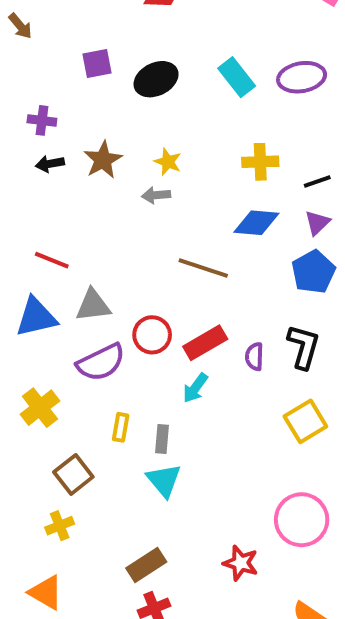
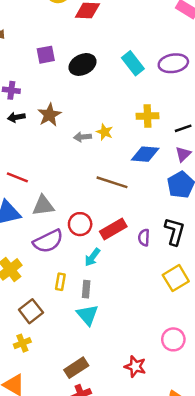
yellow star: (168, 162) -> (105, 132), moved
cyan arrow: (195, 388) -> (92, 257), moved
pink circle: (302, 520) -> (173, 339), size x0.7

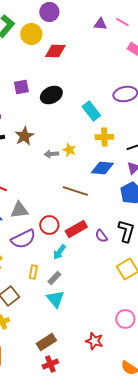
cyan rectangle: (133, 63) -> (91, 111), moved
purple semicircle: (144, 238) -> (101, 236), turned -40
gray rectangle: (86, 289) -> (54, 278), turned 40

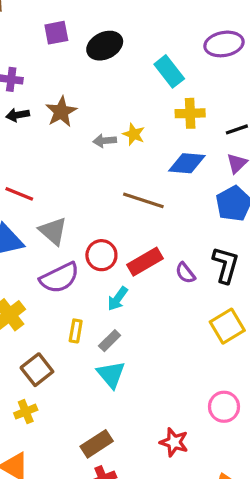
gray triangle: (19, 210) -> (53, 231), turned 48

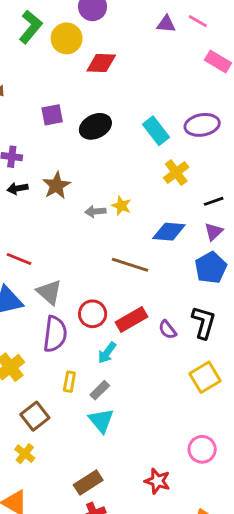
cyan rectangle: (169, 71) -> (156, 131), moved
yellow cross: (190, 113) -> (176, 172), moved, turned -35
purple semicircle: (60, 278) -> (55, 334), turned -57
yellow cross: (26, 412) -> (25, 454), turned -30

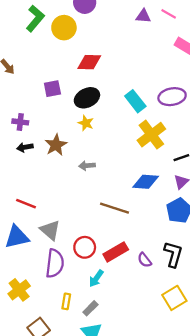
red diamond: (101, 63) -> (89, 62), moved
yellow cross: (176, 172) -> (151, 135), size x1.4
yellow star: (121, 206) -> (86, 123), moved

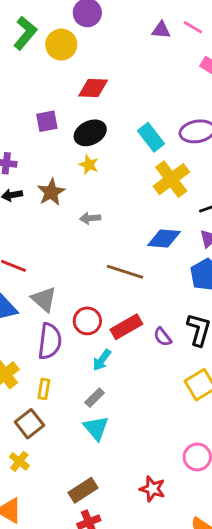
yellow rectangle: (66, 301) -> (44, 389), moved

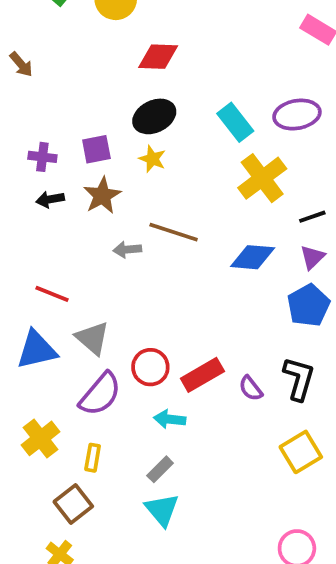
purple square: (47, 121) -> (96, 149), moved
gray arrow: (90, 218) -> (127, 249), moved
brown line: (125, 272) -> (174, 232), moved
purple semicircle: (50, 341) -> (100, 394), turned 33
cyan arrow: (102, 360) -> (170, 419), turned 60

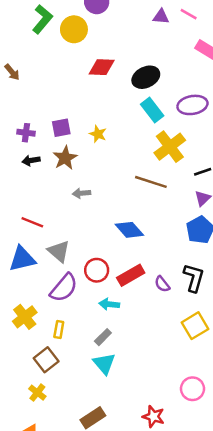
black ellipse: (154, 116) -> (146, 77), moved
brown line: (174, 232) -> (151, 182), moved
blue diamond: (253, 257) -> (129, 230), moved, turned 44

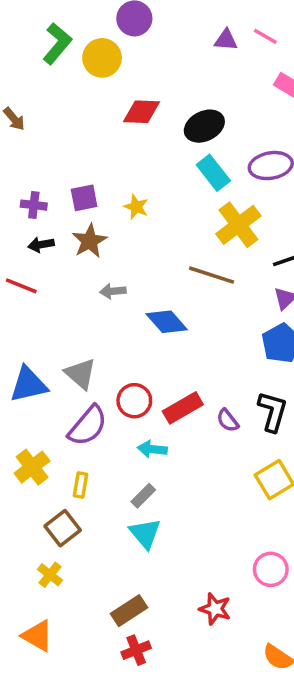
red line: (32, 222) -> (21, 286), moved
blue diamond: (129, 230) -> (167, 322), moved

